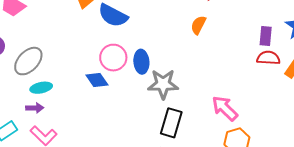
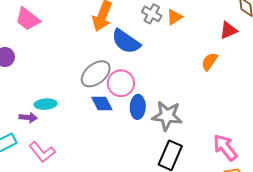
gray ellipse: (28, 61) -> (96, 74), moved
blue ellipse: (141, 62) -> (138, 107), moved
purple arrow: (35, 108) -> (28, 118), moved

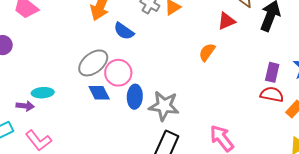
blue semicircle: (126, 42) -> (124, 31), size x0.7

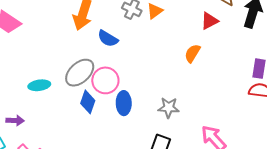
cyan ellipse: (43, 93) -> (39, 85), moved
blue diamond: (99, 93) -> (88, 102), turned 50
gray star: (164, 106) -> (169, 108), moved, size x0.7

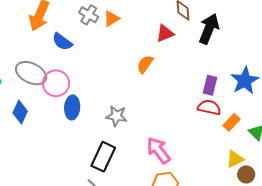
gray ellipse: (80, 73) -> (31, 73), turned 64
blue diamond: (88, 102) -> (20, 112), moved

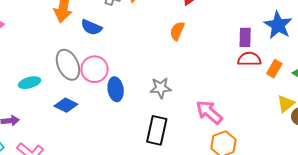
gray ellipse: (31, 73) -> (68, 65), turned 52
blue diamond: (20, 112) -> (66, 105), turned -75

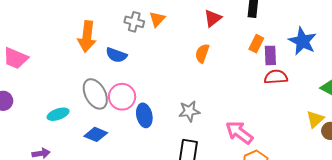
orange rectangle: (274, 69) -> (256, 44), moved

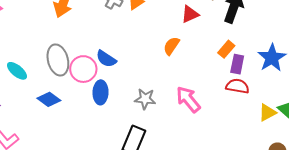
blue semicircle: (116, 55) -> (106, 59), moved
cyan ellipse: (58, 114) -> (17, 71), turned 45
yellow triangle: (315, 119) -> (267, 113), moved
pink arrow: (239, 132) -> (188, 99), moved

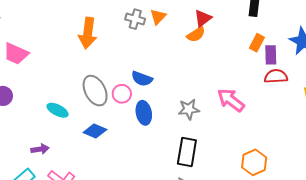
red triangle: (190, 14) -> (203, 18), moved
orange semicircle: (171, 46) -> (196, 34), moved, turned -144
pink circle: (83, 69) -> (122, 94), size x0.7

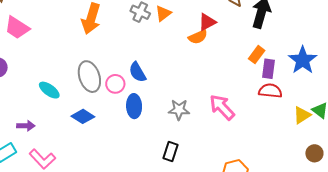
blue semicircle: (142, 79) -> (137, 72), turned 30
black rectangle: (187, 152) -> (170, 152), size x0.7

